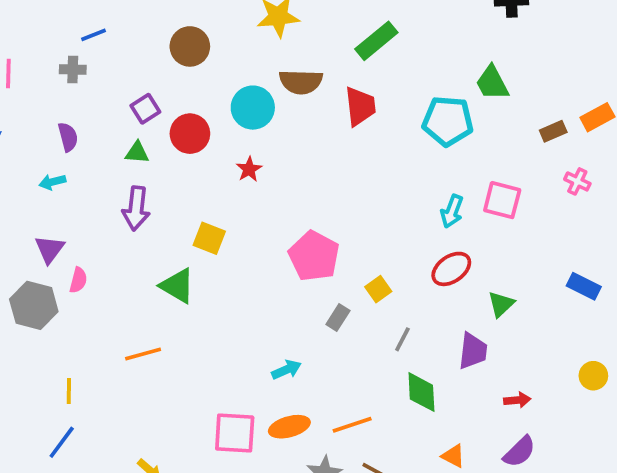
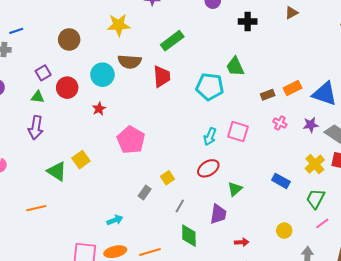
yellow square: (209, 238) -> (81, 160), moved, turned 30
pink pentagon: (314, 256) -> (131, 140), moved

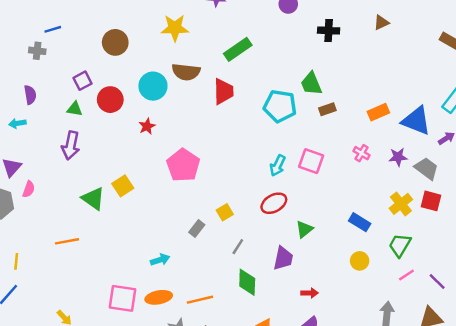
brown rectangle: (268, 95) -> (327, 109), moved
yellow circle: (284, 231) -> (360, 261), moved

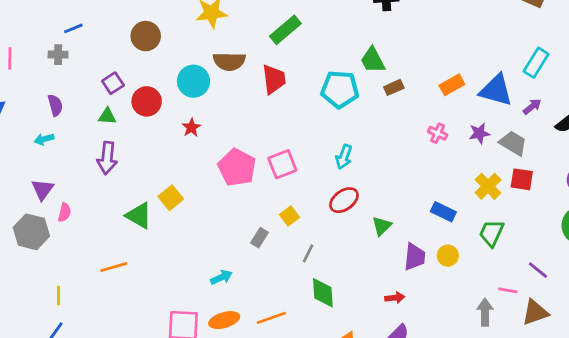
pink square: (311, 161) -> (282, 164), moved, turned -35
purple trapezoid: (283, 258) -> (415, 257), moved
pink line: (406, 275) -> (508, 290), moved, turned 49

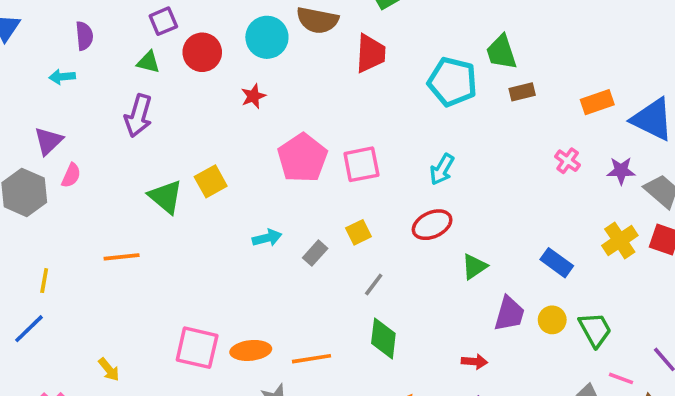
green trapezoid: (492, 233) -> (595, 330), moved, turned 116
cyan arrow: (221, 277) -> (267, 238), moved

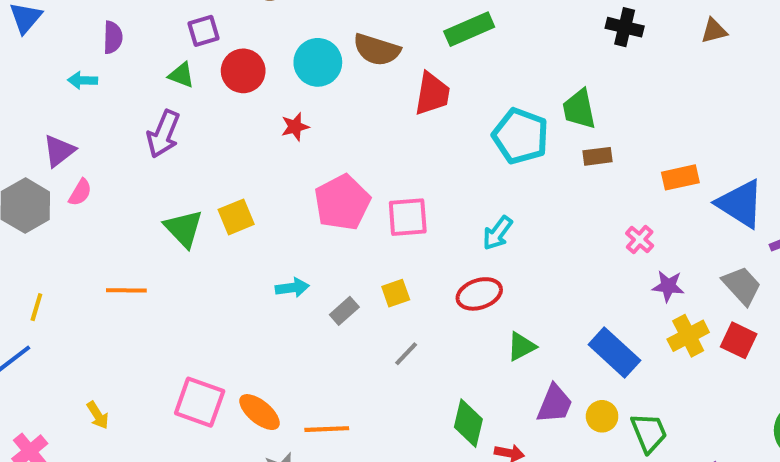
purple star: (621, 171) -> (668, 286), moved
blue rectangle: (557, 263) -> (614, 353), size x1.4
green diamond: (383, 338) -> (468, 423), moved
orange ellipse: (251, 350) -> (260, 412), turned 39

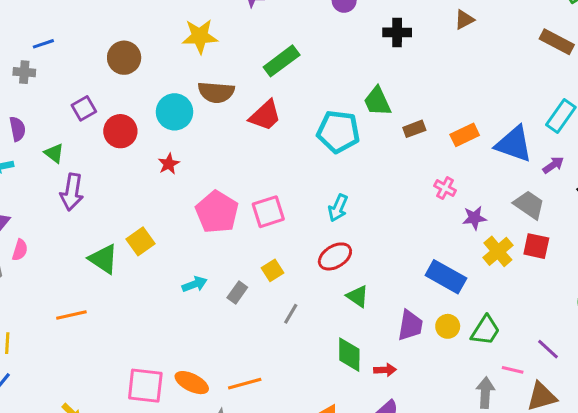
green triangle: (181, 75) -> (54, 153), moved, turned 30
red trapezoid: (432, 94) -> (265, 115), turned 51
brown rectangle: (597, 156) -> (414, 129), moved
green triangle: (521, 346) -> (358, 296), moved, turned -45
green trapezoid: (649, 433) -> (485, 330), turned 68

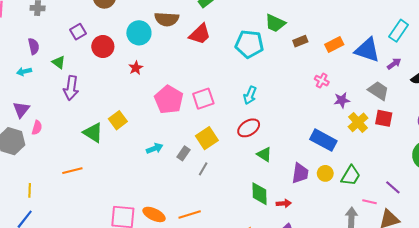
green trapezoid: (377, 101) -> (275, 23), turned -40
yellow square: (273, 270) -> (207, 138), size x1.5
gray line: (291, 314) -> (203, 169), moved

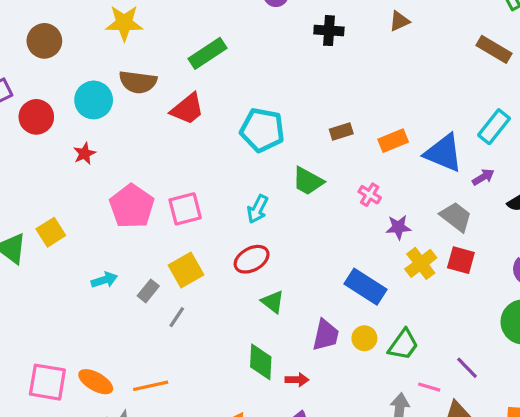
green trapezoid: (275, 23) -> (308, 181), moved

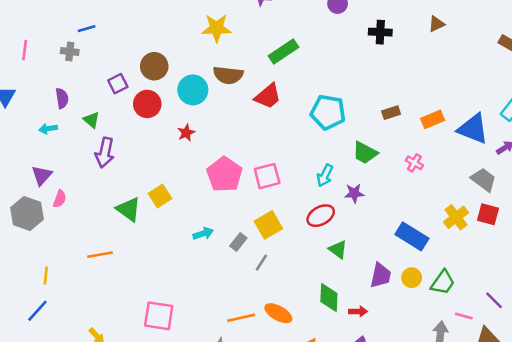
brown circle: (44, 41) -> (154, 66), moved
purple star: (398, 227) -> (354, 193), moved
orange ellipse: (96, 382) -> (278, 313), moved

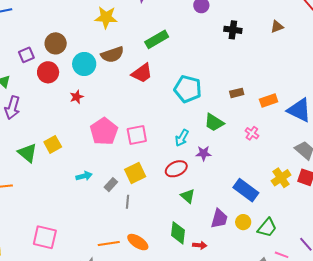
brown semicircle: (228, 75) -> (112, 55), turned -30
gray line: (261, 263) -> (128, 202), turned -32

